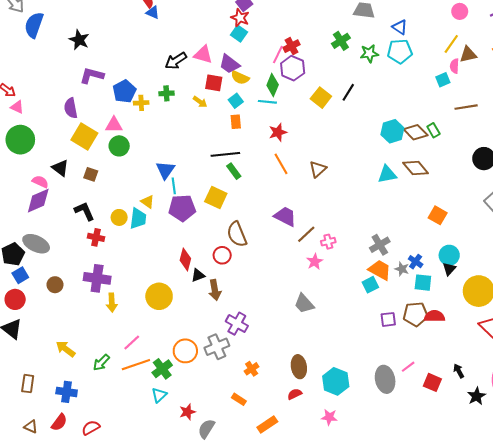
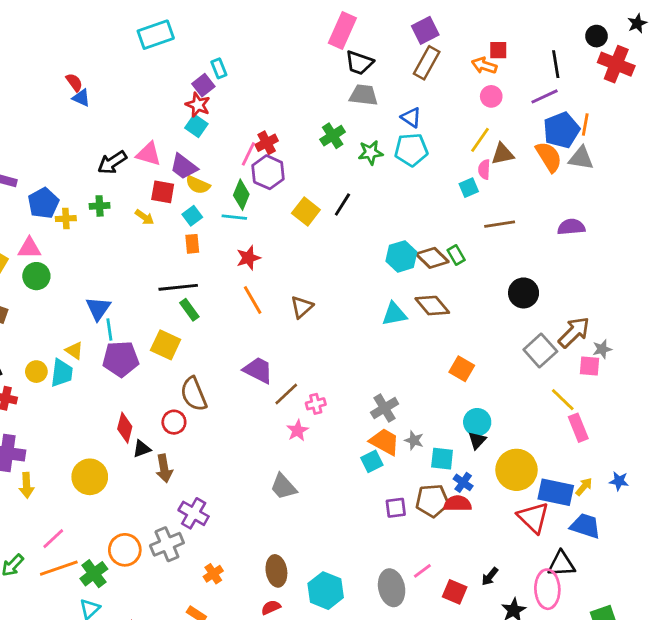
blue cross: (416, 262) -> (463, 482), moved
black arrow: (459, 371) -> (490, 577), turned -112

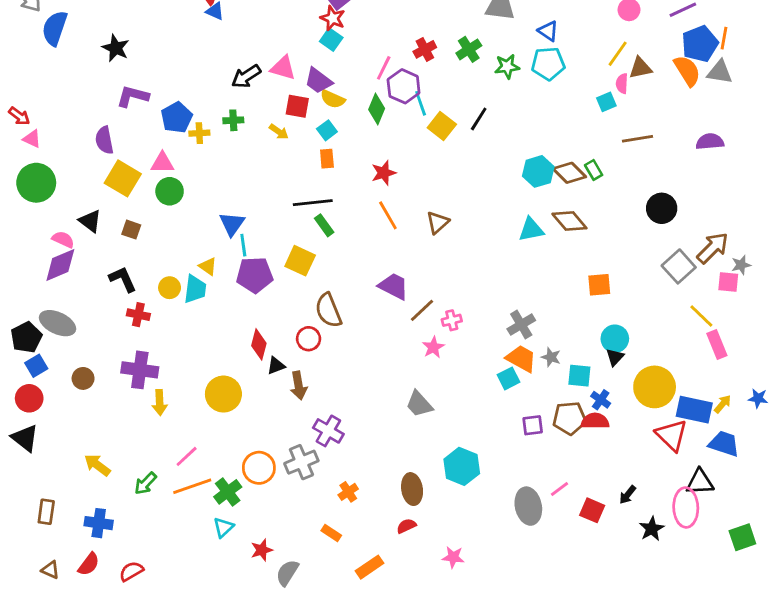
red cross: (267, 143) -> (425, 49), moved
cyan line: (234, 217) -> (421, 103), moved, turned 65
orange square: (462, 369) -> (599, 285), turned -35
cyan hexagon: (326, 591) -> (462, 466), moved

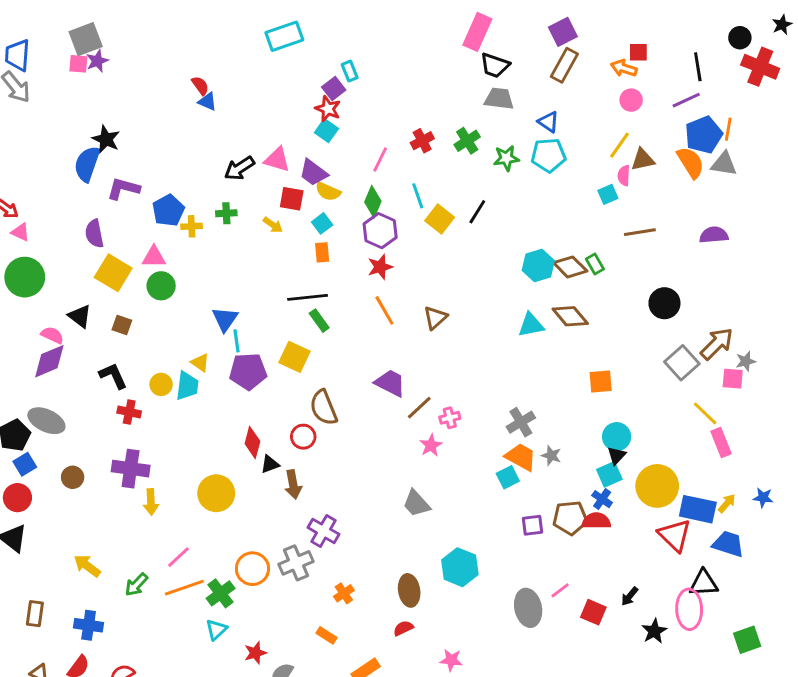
blue semicircle: (55, 28) -> (87, 164), moved
purple hexagon: (404, 86) -> (380, 231), moved
cyan square: (579, 376) -> (609, 474), moved, turned -30

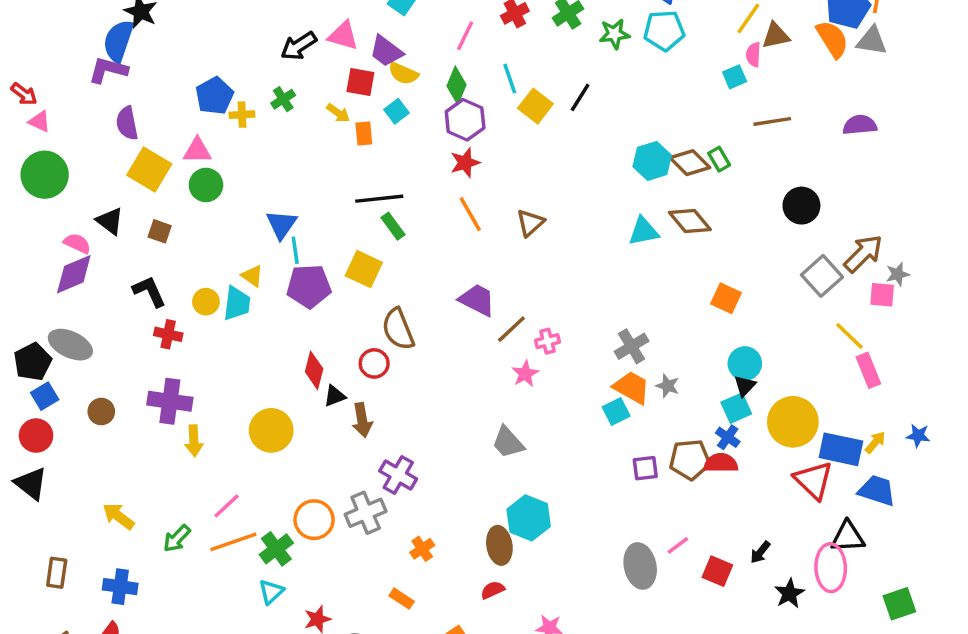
purple L-shape: (123, 189) -> (108, 70), moved
green cross: (226, 213) -> (283, 99), turned -30
orange rectangle: (322, 252) -> (364, 133), moved
orange square: (601, 382) -> (726, 298), turned 30
cyan hexagon: (460, 567) -> (529, 518), moved

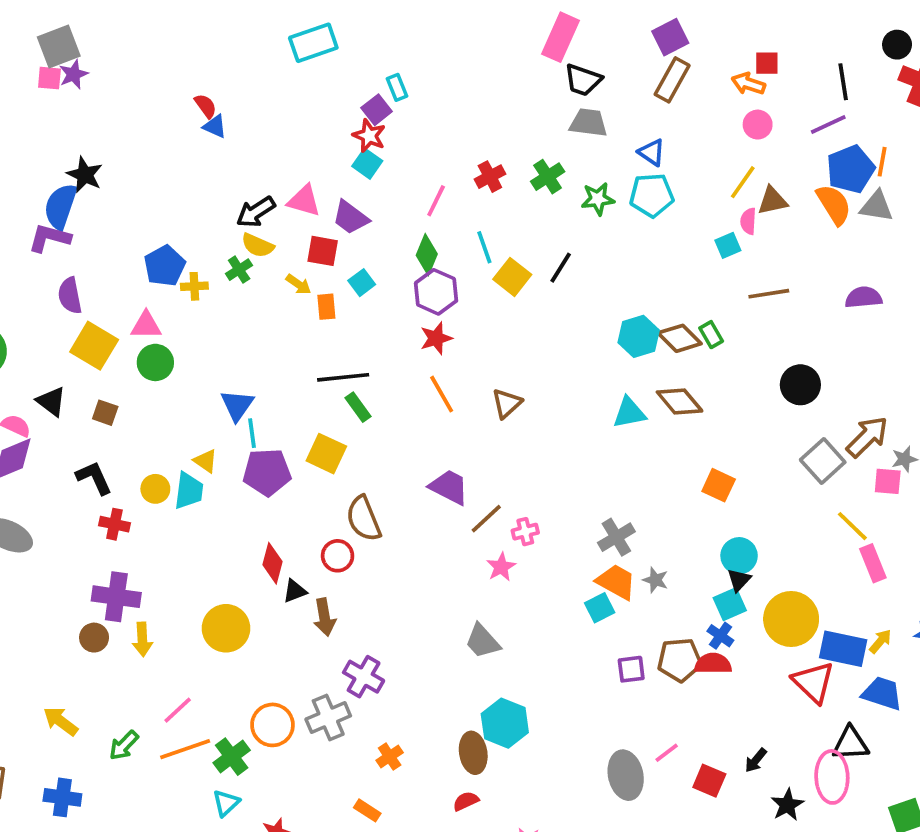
yellow semicircle: (403, 73) -> (258, 245), moved
brown circle: (101, 412) -> (94, 638), moved

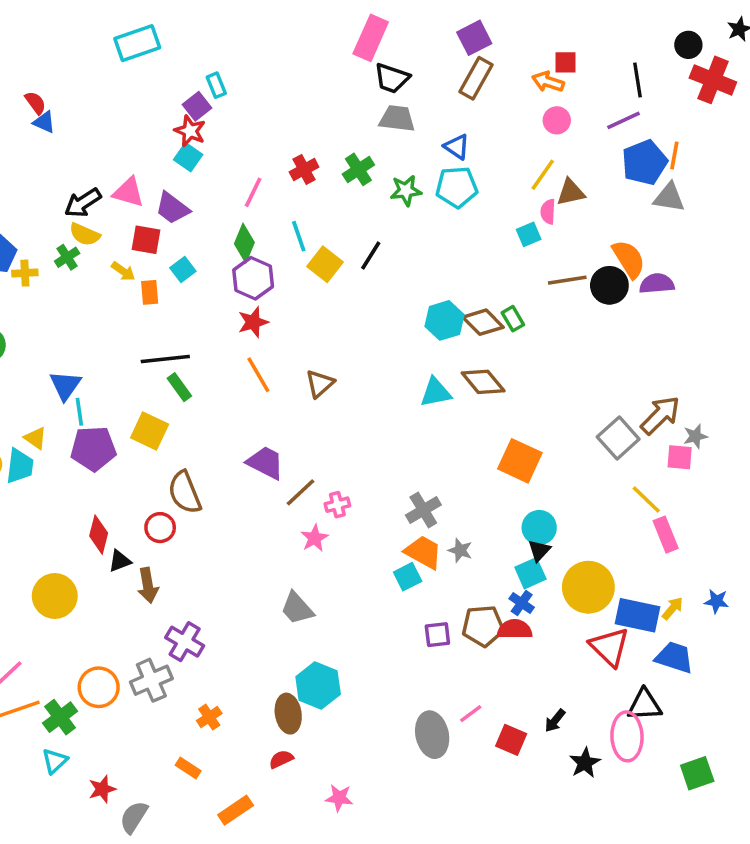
orange semicircle: (834, 204) -> (629, 259), moved
black circle: (800, 385) -> (609, 285), moved
orange square: (719, 485) -> (520, 461), size x1.4

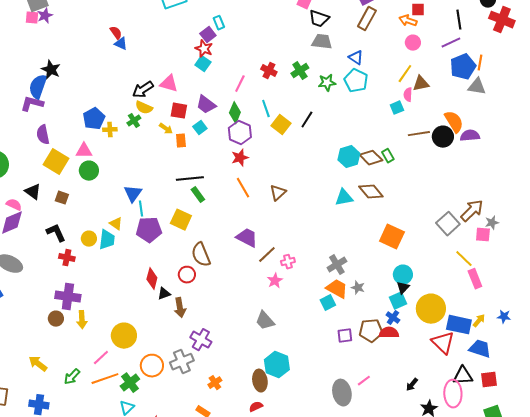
red cross: (304, 169) -> (269, 71), turned -35
cyan pentagon: (457, 187) -> (356, 81), turned 30
purple trapezoid: (172, 208) -> (206, 105), moved
yellow circle: (55, 596) -> (124, 336), moved
red square: (511, 740) -> (489, 380), moved, turned -30

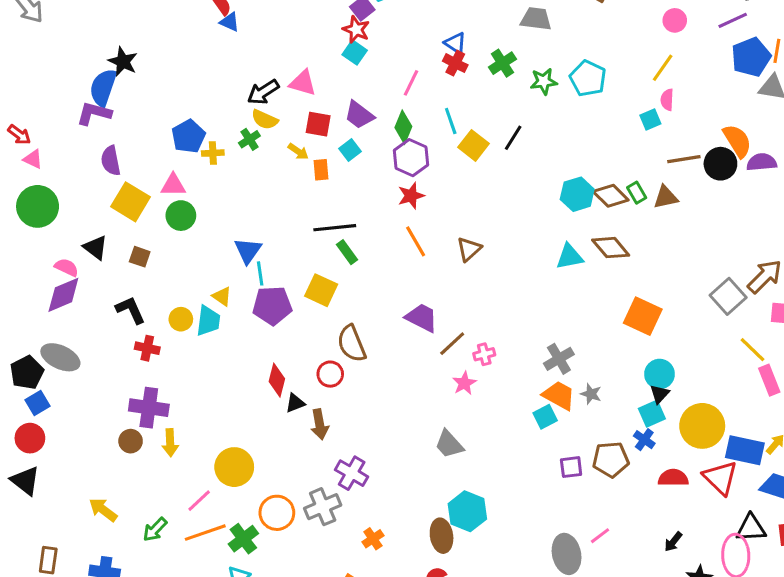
blue triangle: (356, 58) -> (455, 43), moved
brown triangle: (421, 84) -> (666, 197), moved
red semicircle: (389, 333) -> (673, 478), moved

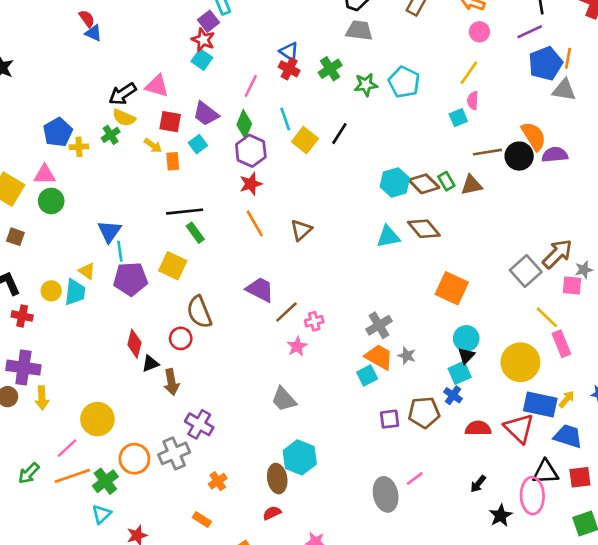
yellow circle: (702, 426) -> (520, 362), moved

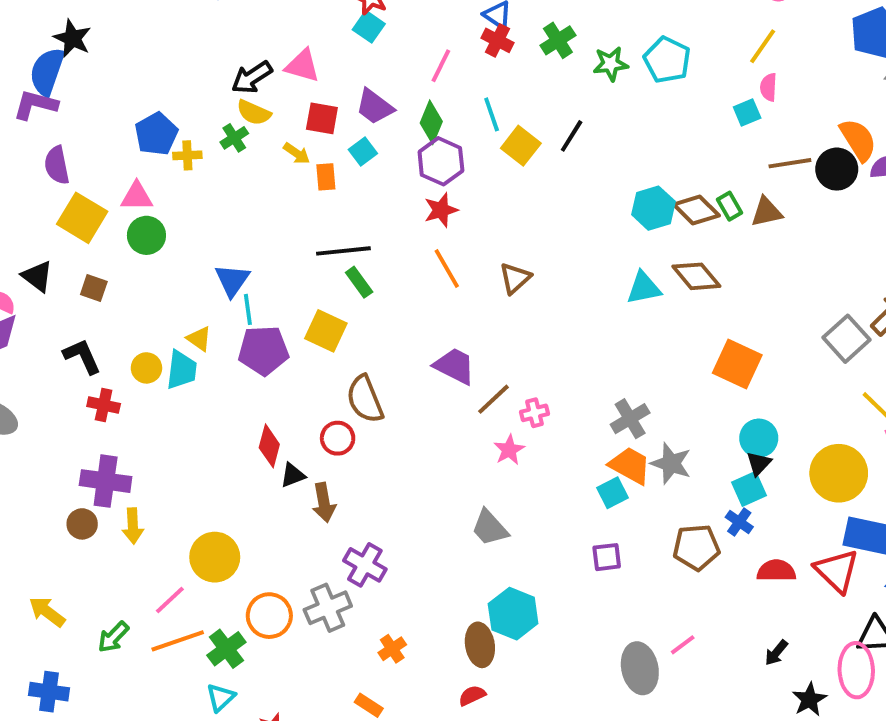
gray star: (407, 356) -> (671, 463), size x1.5
purple square: (390, 419) -> (607, 557), moved

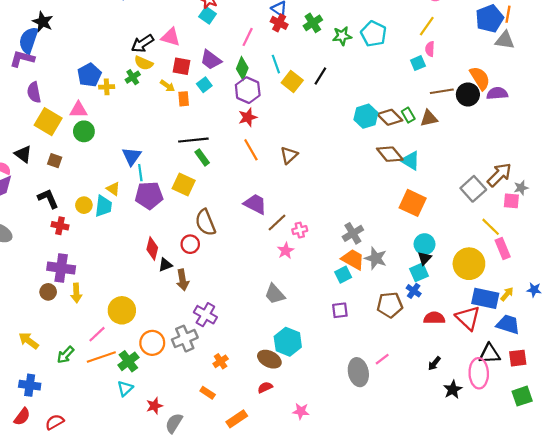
cyan triangle: (644, 288) -> (410, 161), moved, turned 42
brown ellipse: (480, 645) -> (269, 359), turned -55

